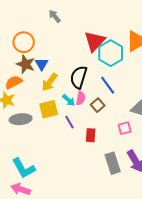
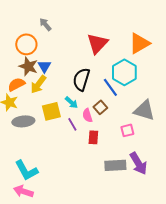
gray arrow: (55, 16) -> (45, 24), moved
cyan hexagon: (111, 53) -> (124, 72), moved
yellow arrow: (50, 82) -> (38, 84), moved
pink semicircle: (81, 98) -> (87, 115), moved, turned 152
gray rectangle: (113, 163) -> (115, 165), turned -75

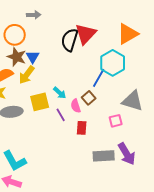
gray arrow: (45, 24) -> (34, 15), turned 128
black semicircle: (81, 79) -> (70, 40), moved
blue line: (110, 87) -> (99, 78), turned 66

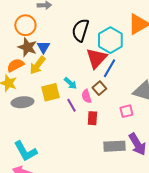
red triangle: (86, 34) -> (96, 58), moved
cyan hexagon: (113, 63) -> (110, 40), moved

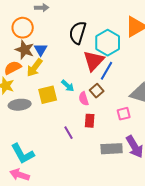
purple line: (71, 105) -> (69, 133), moved

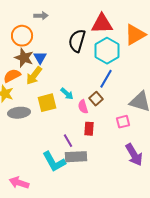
red triangle: (94, 61) -> (102, 24), moved, turned 45
gray rectangle: (112, 149) -> (76, 157), moved
cyan L-shape: (23, 154) -> (54, 162), moved

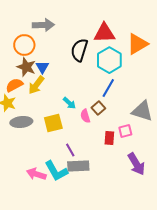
gray arrow: (41, 16) -> (43, 25), size x1.5
yellow square: (47, 103) -> (53, 123), moved
red rectangle: (89, 129) -> (109, 138), moved
pink arrow: (19, 183) -> (36, 174), moved

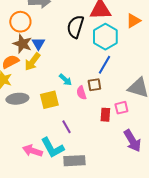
orange triangle: (137, 44) -> (133, 21), size x0.7
brown square: (98, 108) -> (94, 85), turned 32
gray rectangle: (78, 166) -> (74, 161), moved

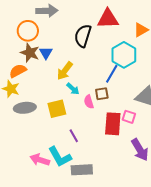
cyan hexagon: (105, 37) -> (124, 55), moved
yellow arrow: (32, 62) -> (65, 71), moved
pink square: (121, 108) -> (129, 117), turned 32
red rectangle: (105, 115) -> (113, 124), size x1.6

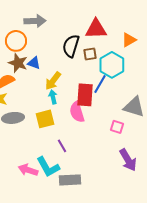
blue triangle: (46, 53) -> (34, 63), turned -40
cyan arrow: (73, 89) -> (53, 97), moved, turned -144
brown square: (102, 94) -> (90, 54), moved
pink semicircle: (89, 102) -> (77, 112), size x1.5
red rectangle: (113, 124) -> (85, 95), moved

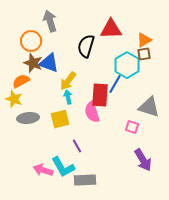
gray arrow: (35, 21) -> (50, 21), turned -105
brown square: (90, 54) -> (144, 54), moved
blue triangle: (34, 63) -> (49, 63), size x1.5

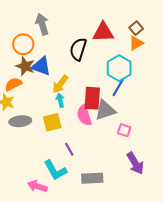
brown square: (144, 54) -> (136, 28), moved, turned -32
blue line: (115, 84) -> (118, 87), moved
gray triangle: (149, 107) -> (105, 110), moved, turned -35
pink arrow: (43, 170) -> (37, 186), moved
gray rectangle: (85, 180) -> (92, 178), moved

